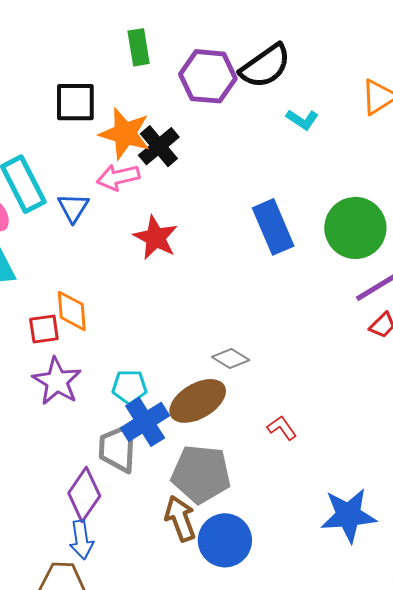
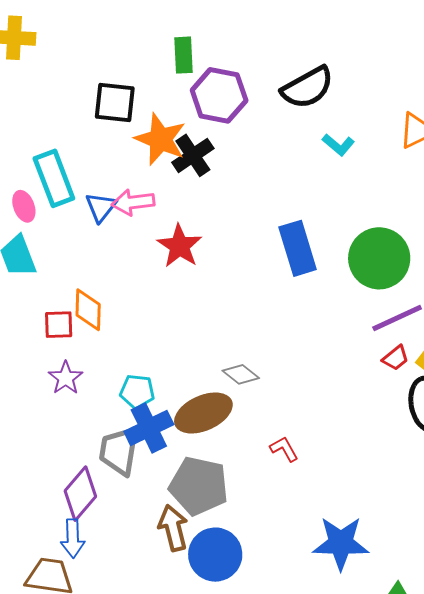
purple hexagon: (208, 76) -> (219, 95), moved
pink arrow: (118, 177) -> (133, 202), moved
purple star: (57, 381) -> (66, 378), size x0.7

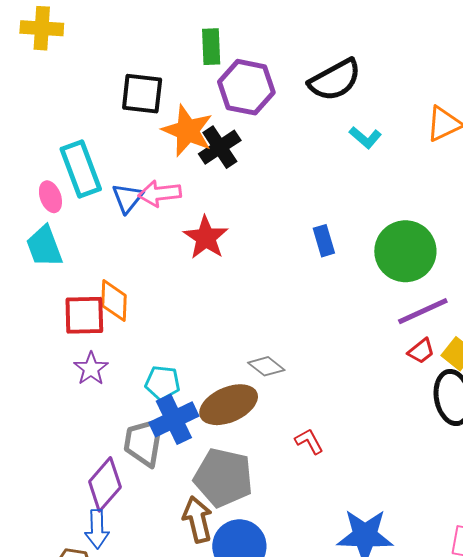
blue rectangle: (298, 248) -> (324, 241), size x0.6
red square: (59, 325) -> (84, 315), size x1.4

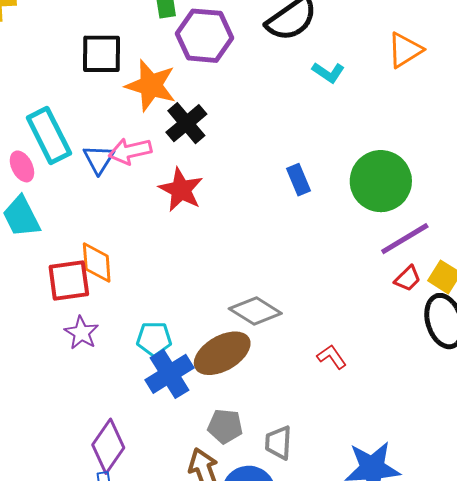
black cross: (220, 147) -> (186, 123), moved
gray diamond: (266, 366) -> (255, 311), size x1.4
red L-shape: (309, 441) -> (332, 357), moved
gray trapezoid: (144, 442) -> (278, 443), moved, size x0.7
gray pentagon: (223, 478) -> (225, 426), size x0.6

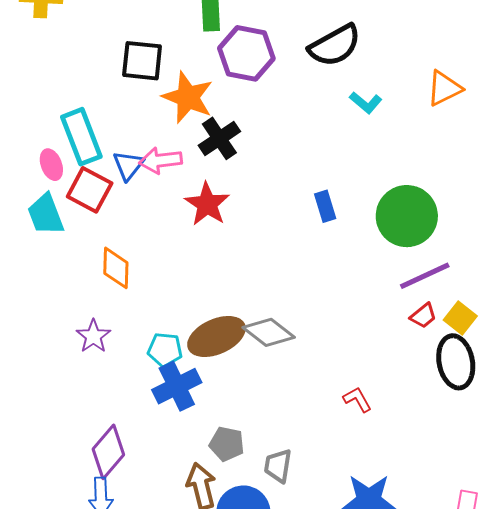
red square: (69, 281) -> (90, 190), moved, turned 30
brown ellipse: (222, 353) -> (216, 336), moved
red L-shape: (332, 357) -> (357, 399), moved

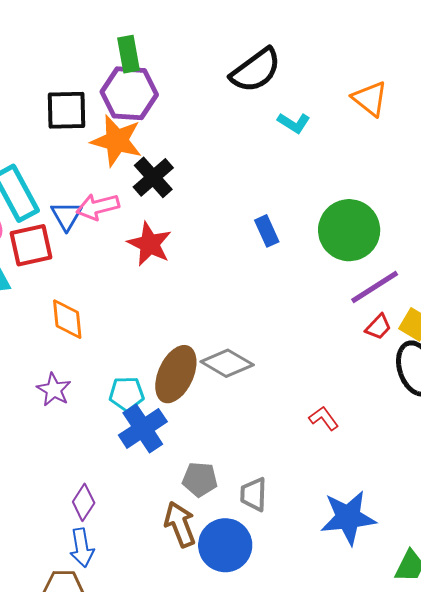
purple hexagon: (246, 53) -> (129, 93), moved
orange triangle: (444, 88) -> (370, 99), turned -48
red square: (90, 190) -> (31, 245), turned -33
brown ellipse: (216, 336) -> (176, 374), turned -34
purple diamond: (108, 452) -> (84, 502), size x0.7

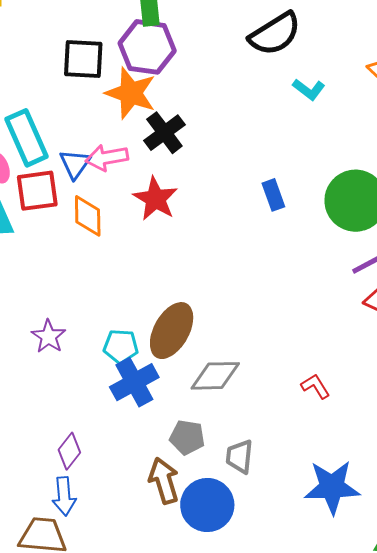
orange diamond: (67, 319) -> (88, 216), moved
gray diamond: (227, 363) -> (215, 376), moved, turned -36

